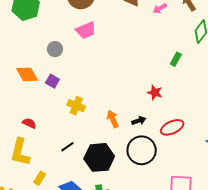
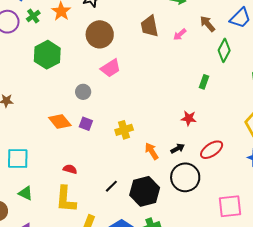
yellow cross: (76, 106) -> (124, 130), moved, turned -30

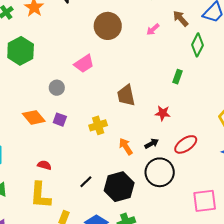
brown trapezoid: (150, 26) -> (126, 95), moved
brown circle: (100, 34) -> (108, 26), moved

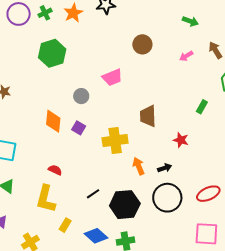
brown circle: (108, 26) -> (142, 44), size x0.7
orange diamond: (34, 117) -> (53, 121), turned 35
yellow cross: (98, 125) -> (115, 140), size x1.4
red ellipse: (186, 144) -> (208, 194), moved

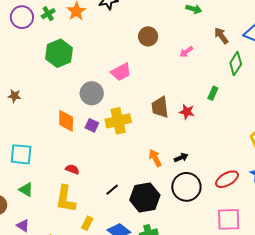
pink arrow: (186, 56) -> (186, 52), moved
gray circle: (81, 96) -> (92, 93), size x1.5
yellow cross: (115, 140) -> (118, 121), moved
red star: (181, 140) -> (187, 112), moved

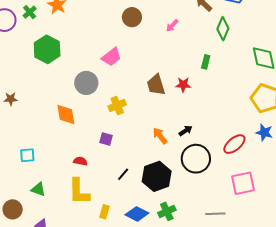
yellow cross: (118, 121) -> (117, 105), size x0.7
purple square: (92, 125) -> (106, 139), moved
cyan square: (21, 154) -> (27, 155), size x0.7

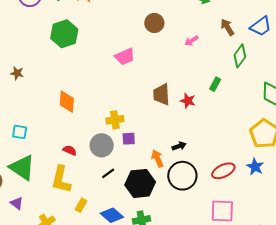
gray circle: (86, 83) -> (102, 145), moved
yellow cross: (117, 105) -> (115, 120), moved
orange arrow: (160, 136) -> (157, 158), moved
purple square: (106, 139) -> (129, 139), moved, turned -32
green triangle: (38, 189) -> (22, 168), size x1.8

